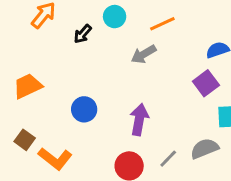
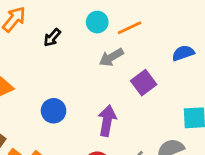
cyan circle: (115, 17) -> (97, 22), moved
purple square: (206, 83) -> (144, 83), moved

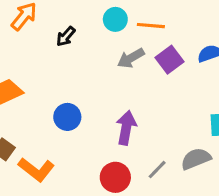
orange line: (130, 28) -> (151, 26), turned 30
purple square: (144, 83) -> (170, 60), moved

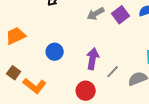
gray line: (157, 170) -> (113, 72), moved

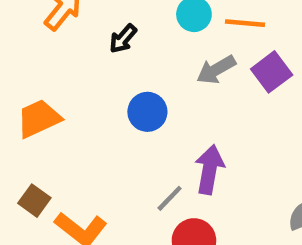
blue circle: (55, 52) -> (147, 112), moved
gray line: (113, 72) -> (170, 198), moved

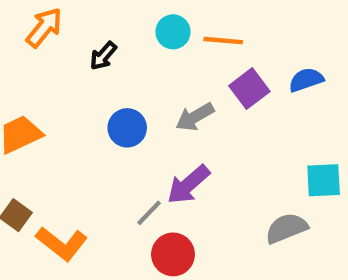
gray arrow: (216, 70) -> (195, 117), moved
purple arrow: (209, 169) -> (188, 185), turned -141

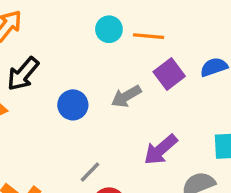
black arrow: (103, 56) -> (23, 74), moved, size x1.5
purple arrow: (188, 185) -> (161, 150), moved

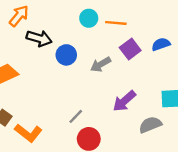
black arrow: (23, 74) -> (39, 38), moved, turned -115
blue circle: (73, 105) -> (66, 55), moved

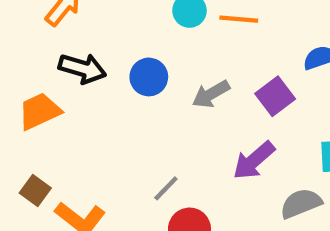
black arrow: (39, 38) -> (82, 68), moved
purple square: (130, 49) -> (275, 96), moved

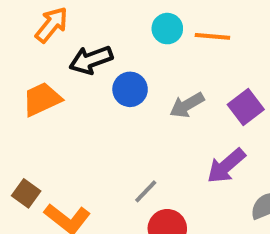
black arrow: (82, 68) -> (91, 60), moved, turned 144
orange trapezoid: (40, 111) -> (42, 99), moved

